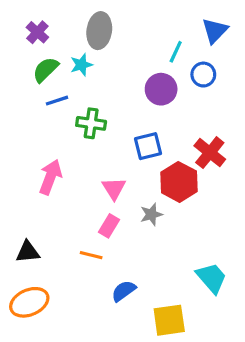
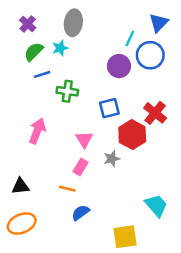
blue circle: (203, 75) -> (150, 55), size x1.5
blue semicircle: (124, 291) -> (81, 213), moved

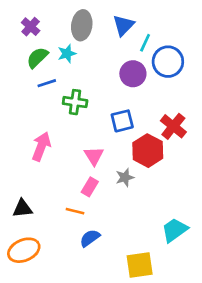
blue triangle: (159, 23) -> (123, 25), moved
cyan trapezoid: (156, 205) -> (175, 230), turned -85

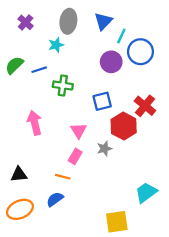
green semicircle: (37, 58) -> (14, 65), moved
pink arrow: (41, 146) -> (35, 123), turned -35
blue semicircle: (90, 238) -> (55, 199), moved

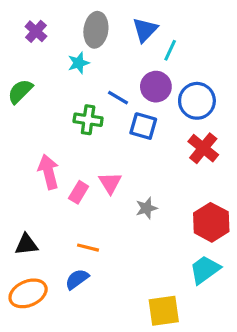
blue circle: (140, 52) -> (197, 101), moved
blue line: (39, 70) -> (118, 98), moved, turned 49
blue square: (102, 101) -> (143, 126), moved, turned 30
red hexagon: (124, 126) -> (211, 222), moved
pink rectangle: (75, 156) -> (79, 192), moved

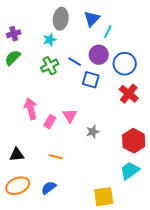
purple cross: (36, 31) -> (14, 34), moved, turned 32
green cross: (88, 120) -> (50, 66), moved, turned -36
blue semicircle: (77, 279) -> (49, 188), moved

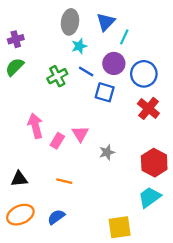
cyan star: (50, 40) -> (79, 46), moved

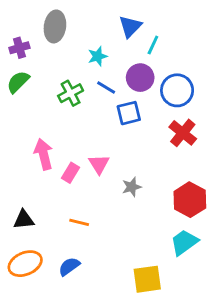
gray ellipse: (70, 22) -> (55, 26), moved
blue square: (105, 92) -> (129, 113), turned -30

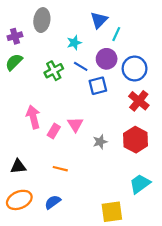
red hexagon: (190, 200) -> (136, 140), moved

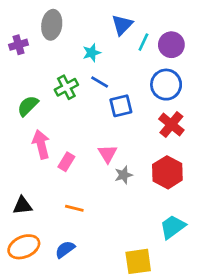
purple circle: (107, 59) -> (171, 45), moved
green semicircle: (14, 62) -> (28, 106), moved
pink triangle: (75, 125) -> (108, 154), moved

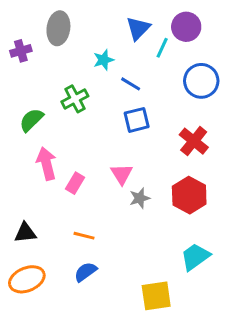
purple circle: (171, 45) -> (186, 27), moved
blue line: (100, 82) -> (131, 84), moved
blue circle: (166, 85) -> (201, 81), moved
blue semicircle: (65, 249) -> (85, 272), moved

